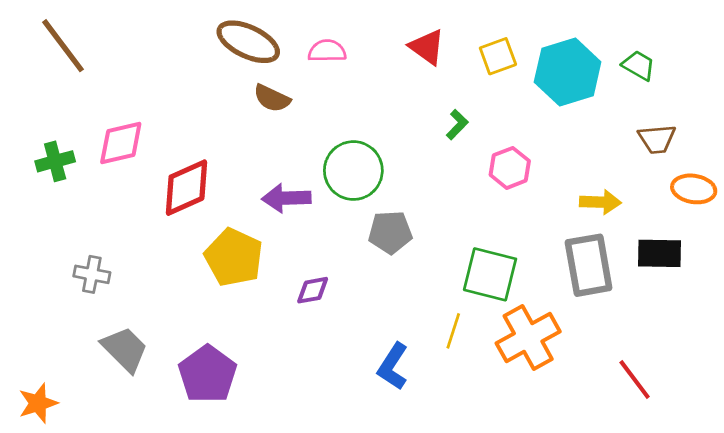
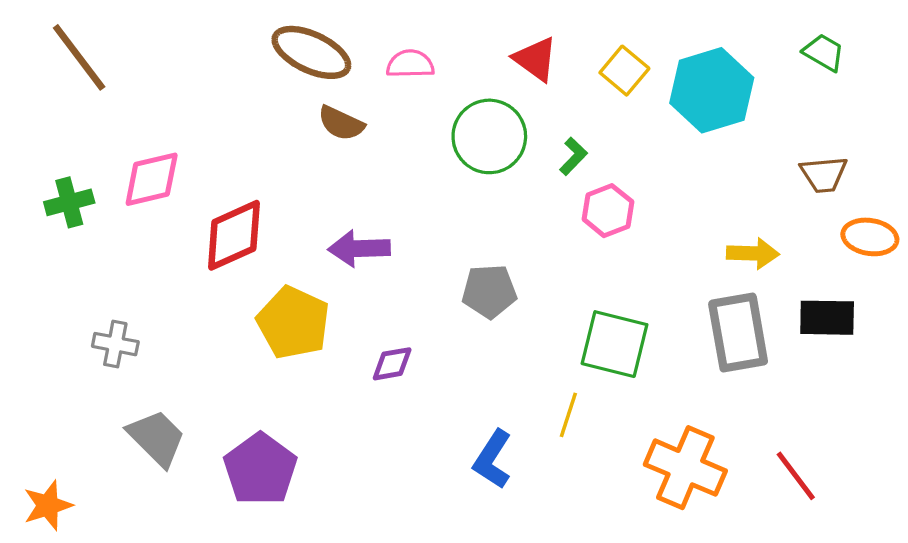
yellow square: (498, 56) -> (624, 71), turned -30
green trapezoid: (639, 65) -> (824, 52), moved
pink hexagon: (510, 168) -> (608, 211), moved
green circle: (353, 171) -> (489, 136), moved
orange cross: (528, 337) -> (685, 468), moved, turned -38

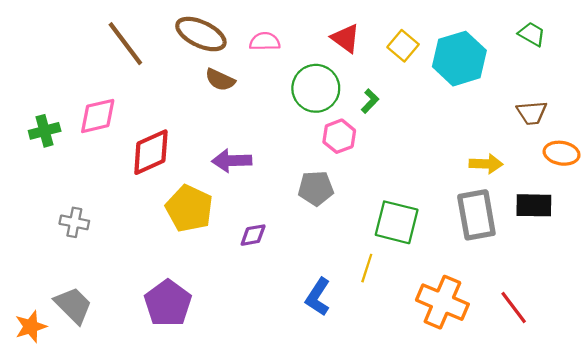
brown line: (79, 57) -> (125, 44), moved
pink hexagon: (608, 211) -> (339, 136), moved
gray trapezoid: (157, 438) -> (73, 305), moved

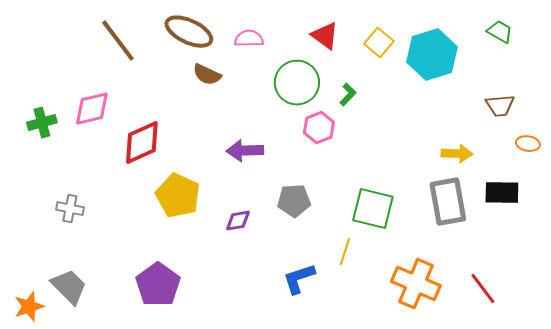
orange ellipse: (562, 153) -> (528, 144), size x0.7
purple arrow: (232, 161) -> (245, 151), moved
gray pentagon: (316, 188) -> (294, 201), moved
blue L-shape: (318, 297) -> (299, 279), turned 39

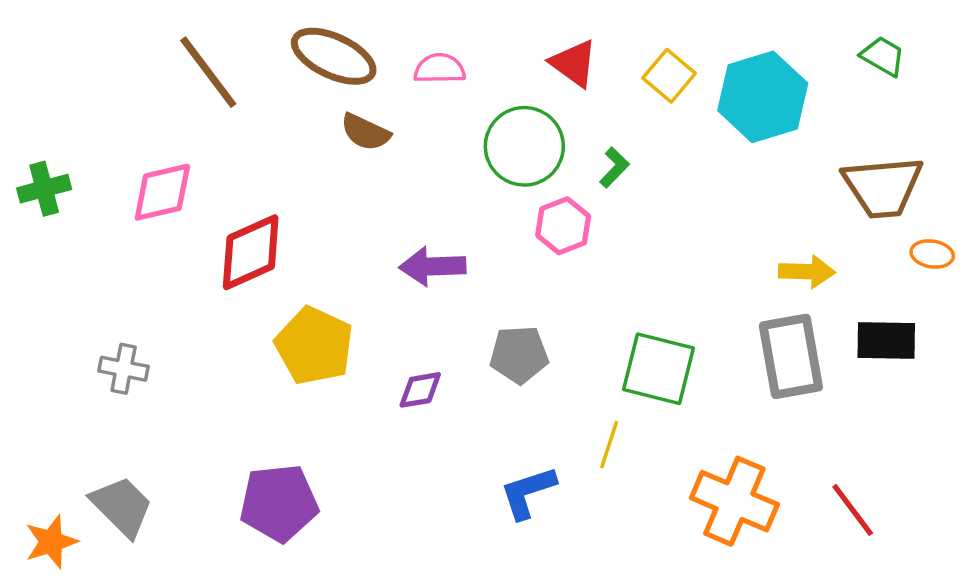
brown trapezoid: (500, 106) -> (883, 187), size x1.6
green cross: (42, 123) -> (44, 189), moved
purple pentagon: (158, 285) -> (279, 503), turned 30

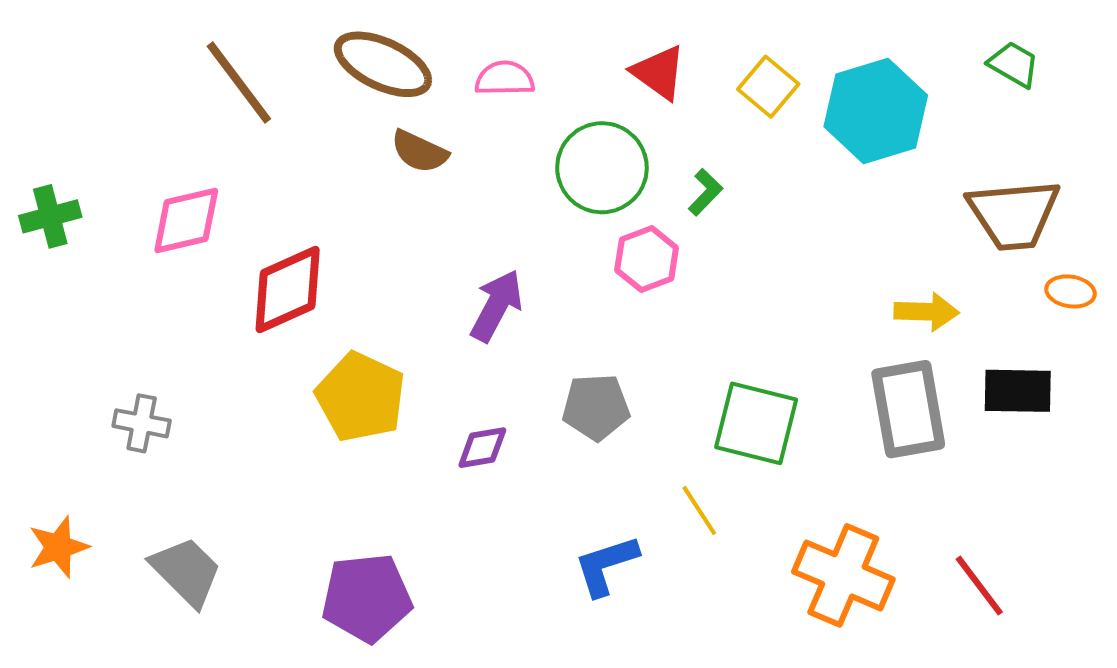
purple arrow: (433, 266) -> (496, 306), turned 120
yellow line: (609, 445) -> (699, 511), turned -51
purple pentagon: (279, 503) -> (367, 598), moved
gray trapezoid: (122, 506) -> (186, 571), moved
orange star: (51, 542) -> (58, 547), moved

